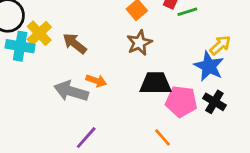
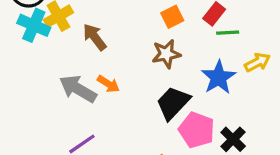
yellow arrow: (220, 45) -> (257, 62), moved
blue star: (209, 66) -> (218, 77), moved
black trapezoid: (155, 83) -> (173, 103), turned -60

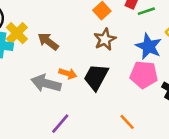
black trapezoid: (173, 103) -> (96, 77), moved
pink pentagon: (197, 130) -> (144, 75), moved

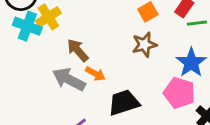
brown arrow: (48, 41) -> (78, 50), moved
black trapezoid: (96, 77) -> (124, 103), moved, turned 32

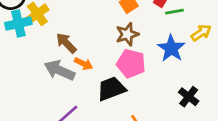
cyan cross: (27, 26) -> (18, 23), turned -30
pink pentagon: (179, 93) -> (131, 63), moved

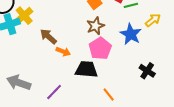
pink pentagon: (131, 63) -> (100, 48), turned 30
gray arrow: (60, 70) -> (19, 83), moved
black trapezoid: (111, 89) -> (86, 69), turned 30

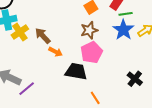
yellow cross: (24, 16) -> (20, 32), moved
blue star: (131, 34) -> (123, 30), moved
purple line: (54, 92) -> (27, 89), moved

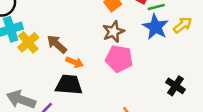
pink pentagon: (92, 52) -> (119, 59), turned -30
black trapezoid: (76, 71) -> (69, 85), moved

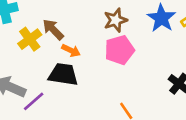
yellow cross: (28, 42) -> (30, 39), moved
pink pentagon: (119, 59) -> (120, 50), turned -30

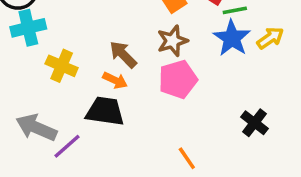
brown arrow: (53, 29) -> (123, 54), moved
yellow cross: (30, 39) -> (62, 66), turned -30

